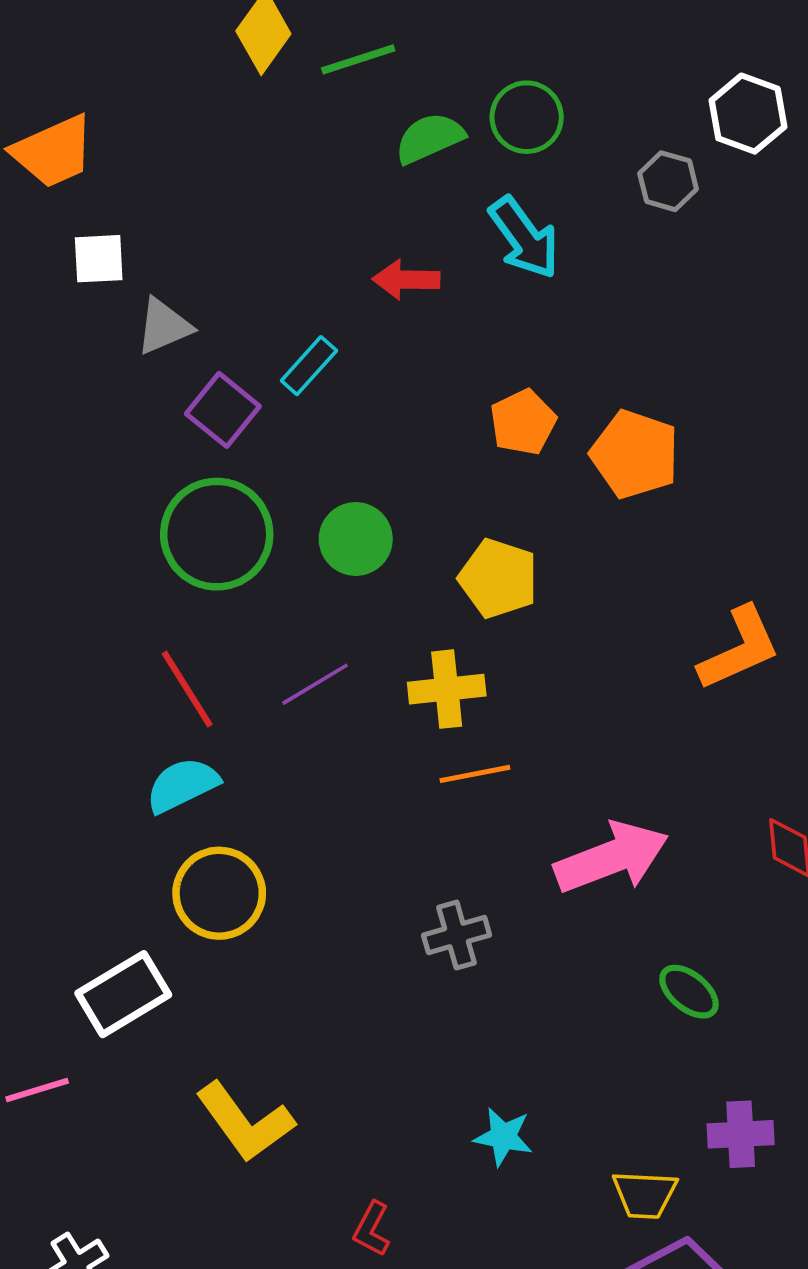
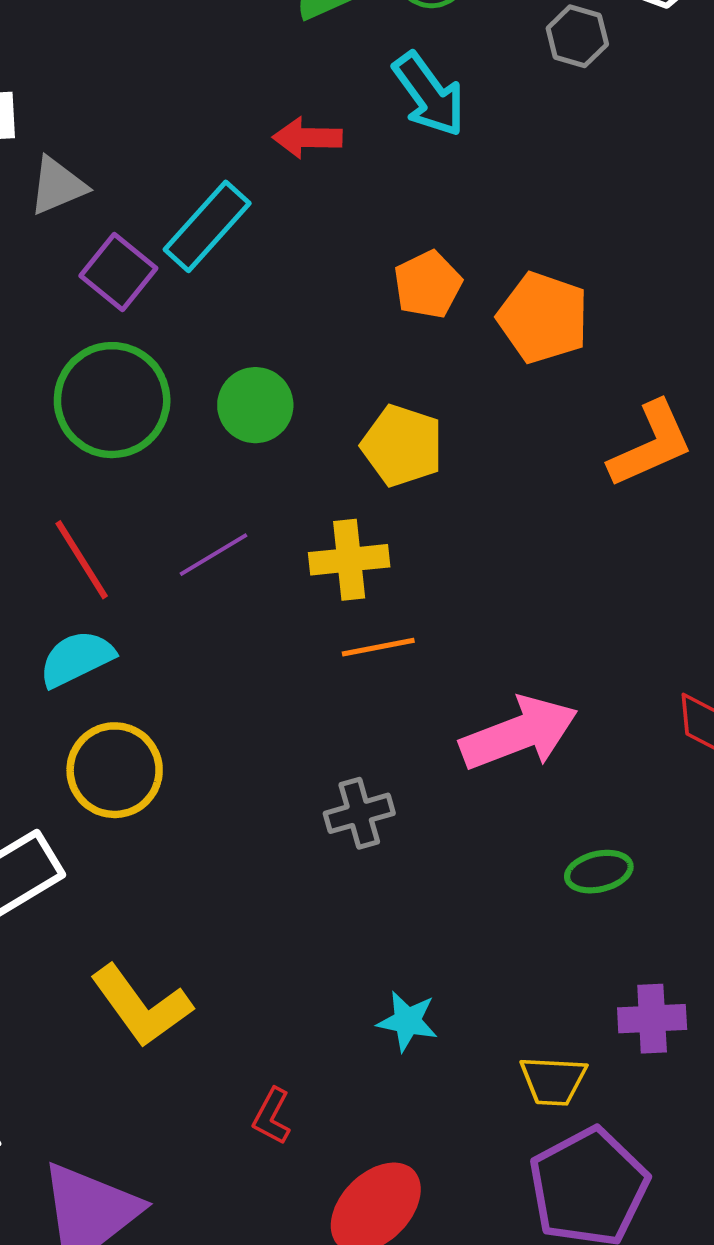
cyan rectangle: (309, 366) -> (207, 226), size x1.5
orange L-shape: (739, 648) -> (651, 444), moved
green ellipse: (689, 992) -> (599, 872), turned -52

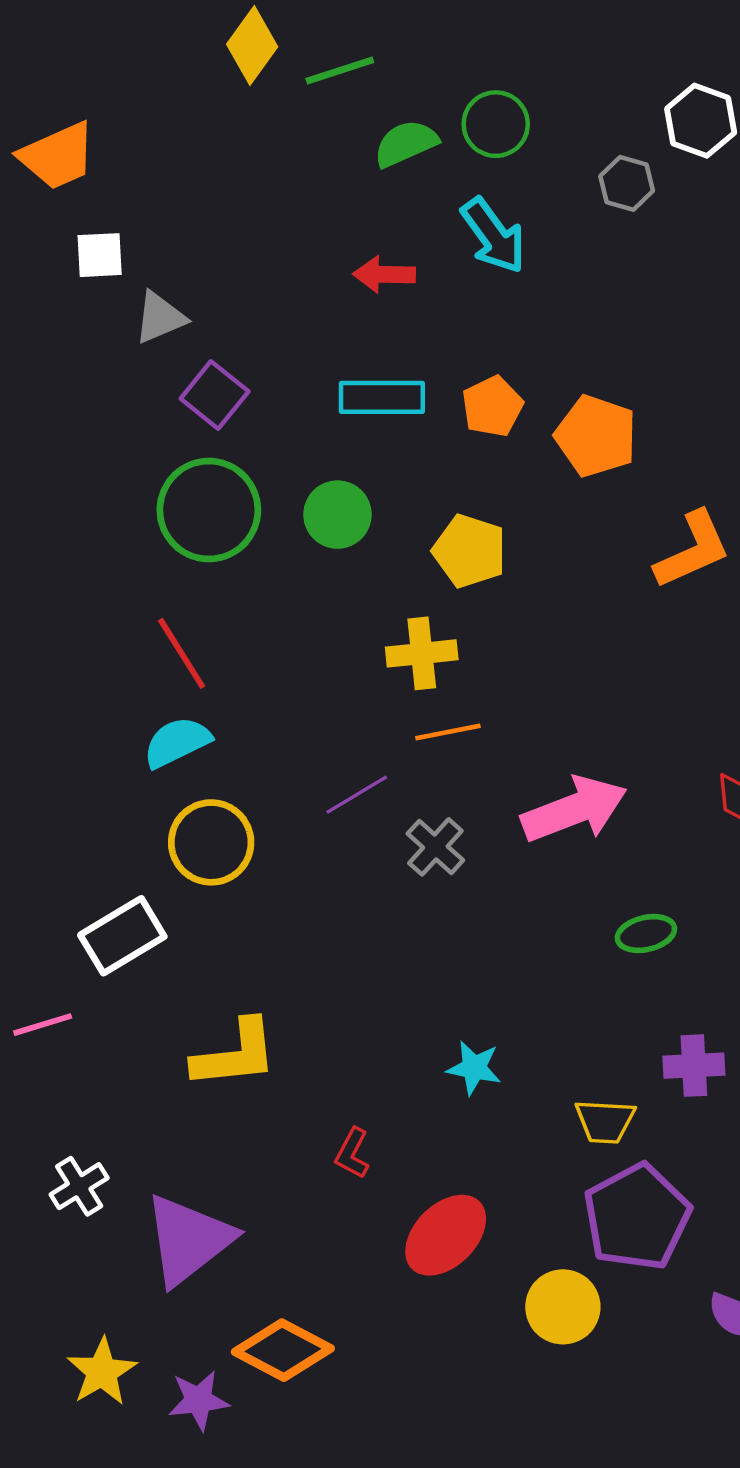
cyan rectangle: (207, 226) -> (382, 397), moved, turned 48
purple line: (213, 555) -> (357, 795), moved
gray cross: (359, 813) -> (435, 847), moved, turned -32
yellow L-shape: (141, 1006) -> (235, 1054), turned -60

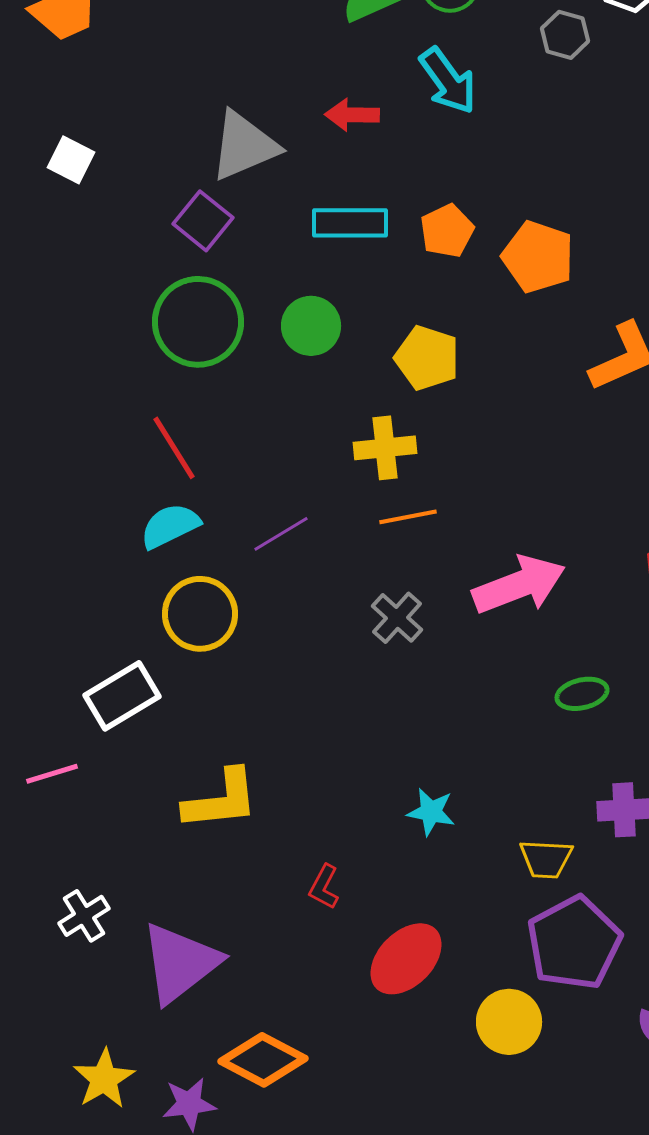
white square: (100, 255) -> (71, 160), moved, turned 30
gray triangle: (160, 318) -> (244, 146), moved, size x1.5
purple line: (357, 795) -> (281, 534), moved

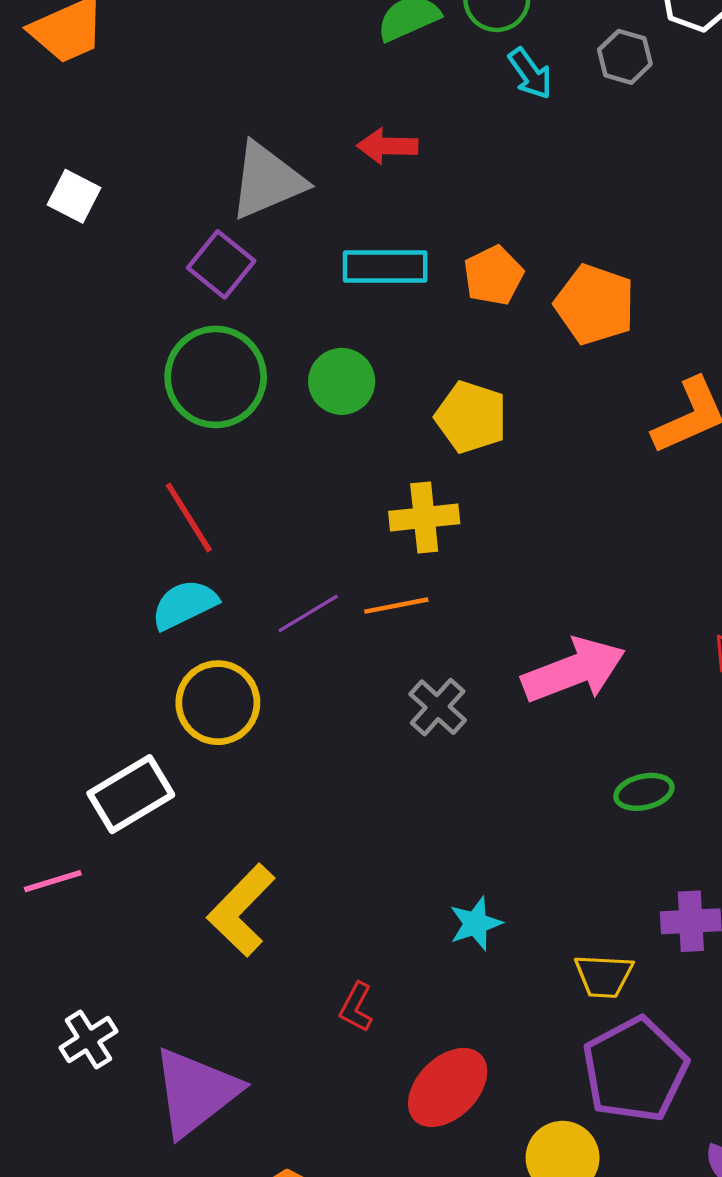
cyan arrow: (448, 81) -> (530, 74), moved, size x0.7
orange line: (408, 517) -> (396, 606), moved
yellow L-shape: (221, 800) -> (241, 910), turned 140
cyan star: (431, 812) -> (476, 923), turned -30

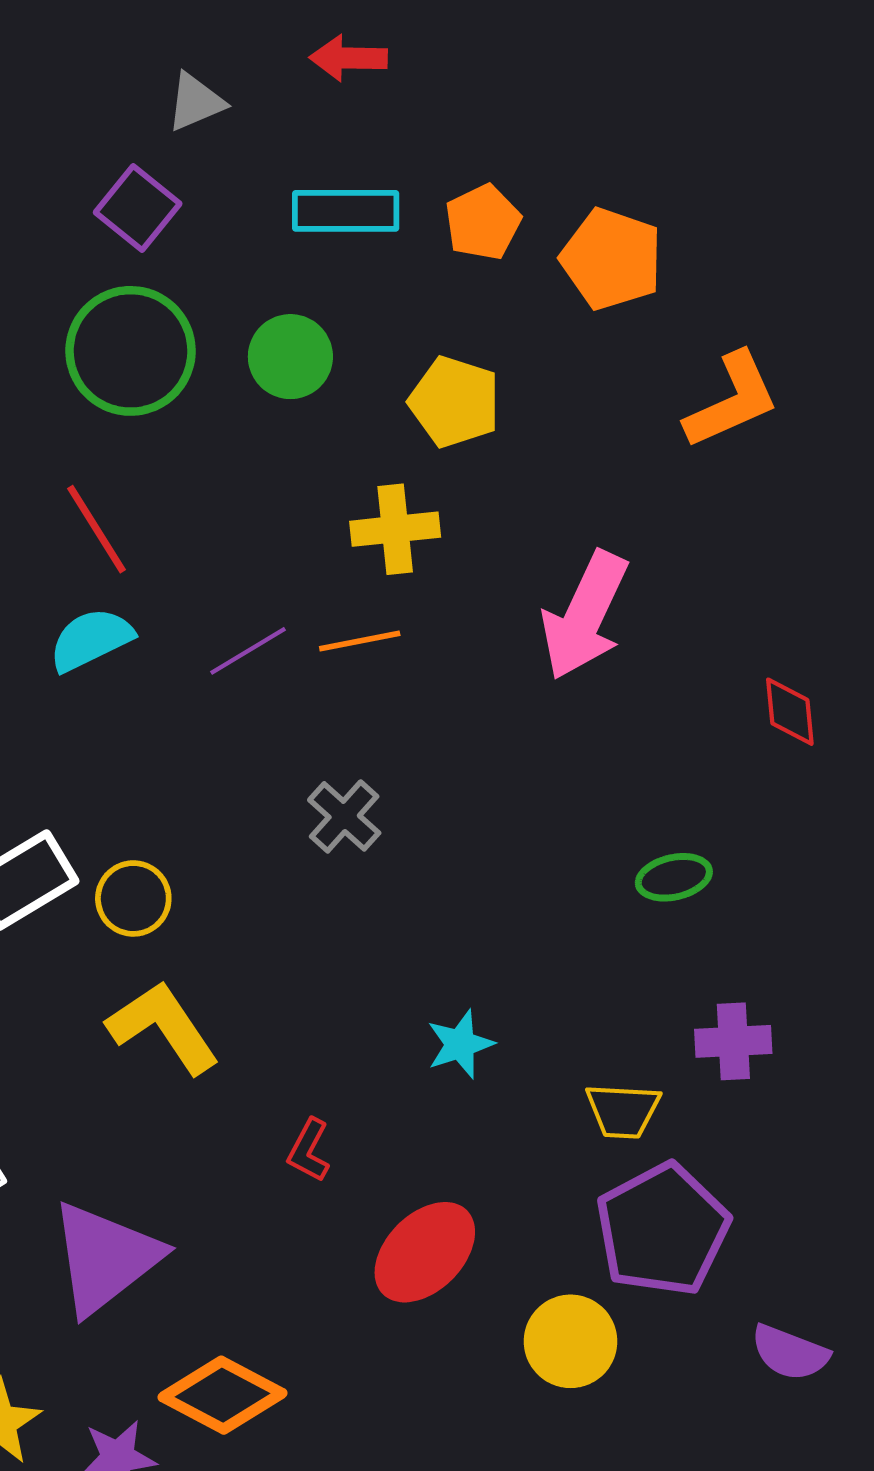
gray triangle: (267, 181) -> (196, 102), size x0.6
pink arrow: (574, 670) -> (585, 616), moved, turned 136
yellow circle: (218, 703) -> (133, 898), moved, size x0.7
gray cross: (438, 707) -> (344, 816), moved
yellow L-shape: (241, 910) -> (163, 1027), turned 102

